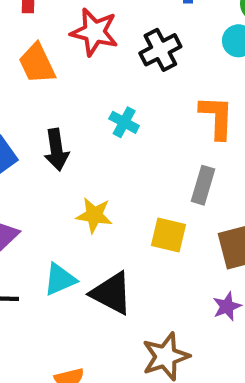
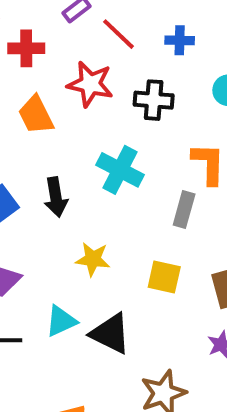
black cross: (160, 50) -> (154, 100), turned 33
cyan cross: (124, 122) -> (120, 170), size x1.6
gray rectangle: (203, 185) -> (184, 210), moved

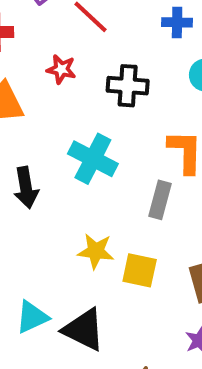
blue cross: (180, 40) -> (177, 22), moved
red star: (90, 84) -> (61, 69), size x0.6
yellow star: (93, 259) -> (96, 251), moved

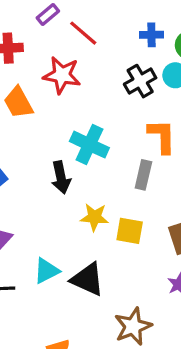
red star: (61, 69) -> (62, 75), size x1.6
black cross: (128, 86) -> (140, 81), moved, turned -32
black arrow: (26, 188) -> (61, 177), moved

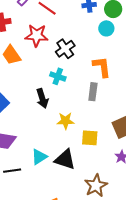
black cross: (140, 81) -> (65, 49), moved
cyan cross: (89, 145) -> (58, 76), size x0.7
yellow square: (130, 231) -> (90, 138), moved

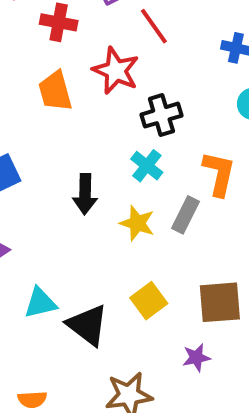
cyan cross: (58, 76) -> (147, 166), moved
yellow star: (65, 121) -> (137, 223), moved
yellow square: (90, 138) -> (149, 301), turned 30

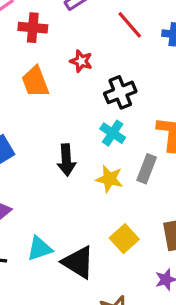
red line: (154, 26) -> (130, 25), moved
red star: (116, 71) -> (81, 61), size x0.6

